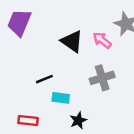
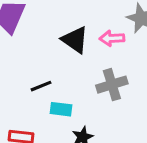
pink arrow: (102, 40) -> (112, 38), turned -42

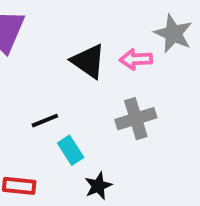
cyan rectangle: (61, 109) -> (71, 150), turned 50

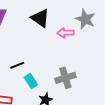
black triangle: (88, 61) -> (40, 18), moved
gray cross: (136, 119) -> (65, 78), moved

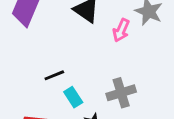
pink arrow: (65, 33) -> (121, 30), turned -63

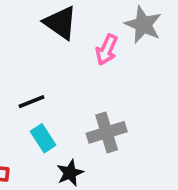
black line: (54, 75) -> (32, 102), moved

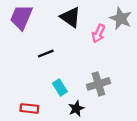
black line: (32, 102) -> (46, 54), moved

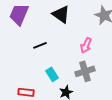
pink arrow: (98, 34) -> (86, 45), moved

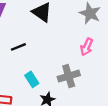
pink arrow: (86, 45) -> (87, 47), moved

